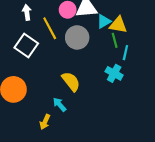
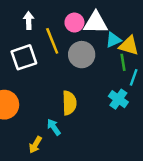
white square: (26, 46) -> (24, 57), turned 30
yellow semicircle: (71, 81) -> (69, 103), turned 30

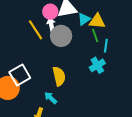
white arrow: (29, 20) -> (51, 25), moved
white square: (24, 57) -> (20, 75), moved
cyan cross: (118, 99) -> (97, 65), turned 35

